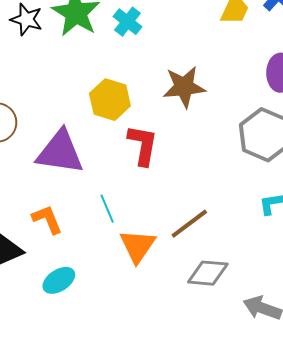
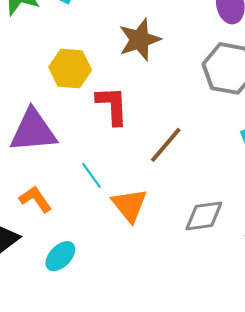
brown line: (189, 224) -> (166, 145), moved

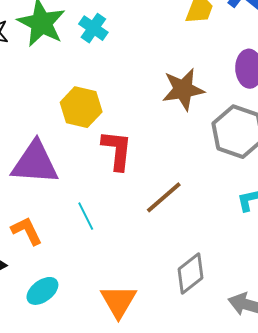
brown star: (140, 40) -> (183, 89), moved
orange triangle: (129, 205) -> (118, 301), moved
gray diamond: (204, 216) -> (191, 273), turned -39

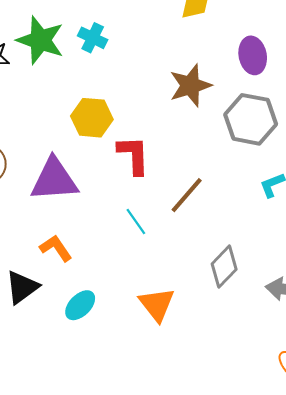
cyan line: (86, 216) -> (136, 222), moved

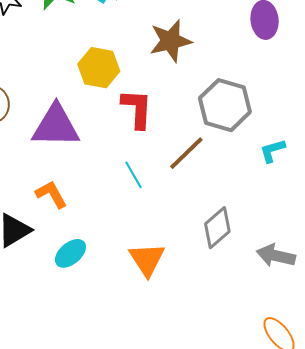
brown star: (190, 86) -> (170, 41), moved
gray hexagon: (251, 119) -> (225, 105), moved

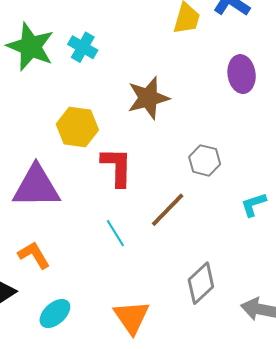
gray hexagon: (225, 105) -> (205, 160), size x0.6

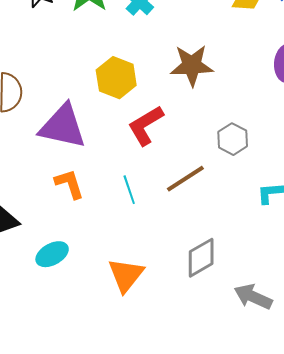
red L-shape: (117, 167) -> (146, 125), turned -135
orange L-shape: (34, 255) -> (69, 184), moved

